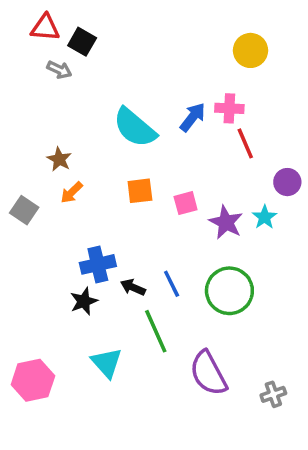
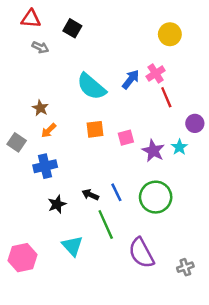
black square: (82, 42) -> (72, 28), moved
pink cross: (229, 108) -> (156, 73), turned -36
blue cross: (98, 264) -> (45, 166), moved

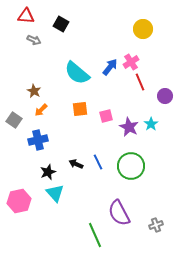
purple circle: (195, 123) -> (165, 96), moved
green line: (106, 224) -> (95, 235), moved
cyan triangle: (72, 246) -> (55, 193), moved
pink hexagon: (22, 258) -> (19, 201), moved

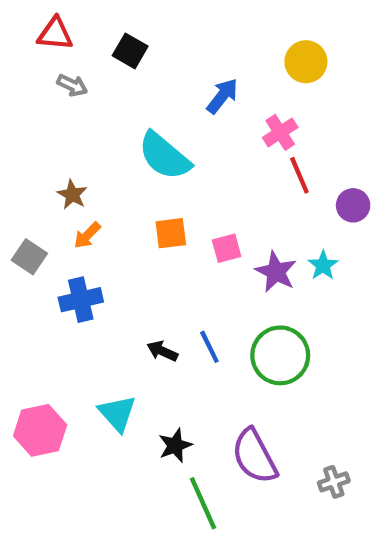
blue arrow: (110, 67) -> (222, 96), moved
black star: (48, 172) -> (175, 445), moved

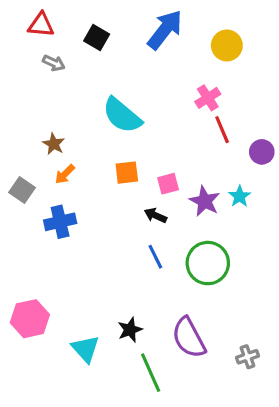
blue arrow: (222, 96) -> (165, 30), moved, size x1.5
black arrow: (162, 351) -> (155, 215), moved
cyan triangle: (117, 413) -> (86, 349), moved

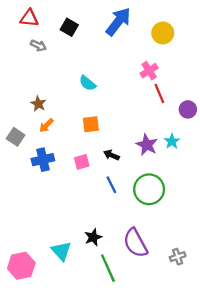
cyan semicircle: (122, 115) -> (87, 83), size x0.6
pink square: (168, 184) -> (82, 162), moved
pink hexagon: (30, 319) -> (21, 266), moved

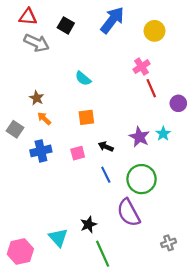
gray arrow: (38, 46) -> (37, 43), size x1.6
orange arrow: (46, 125) -> (44, 118), turned 88
purple semicircle: (135, 243) -> (129, 213), moved

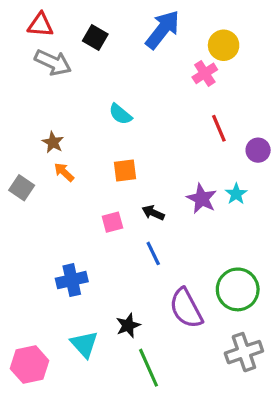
pink cross: (142, 67) -> (205, 73), moved
blue cross: (41, 151) -> (72, 280), moved
green circle: (142, 179) -> (238, 289), moved
gray cross: (169, 243) -> (244, 352), size x1.6

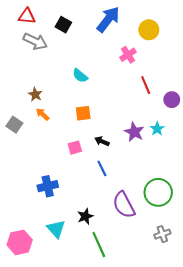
pink cross: (205, 73) -> (128, 55), moved
gray cross: (244, 352) -> (162, 234), size x0.7

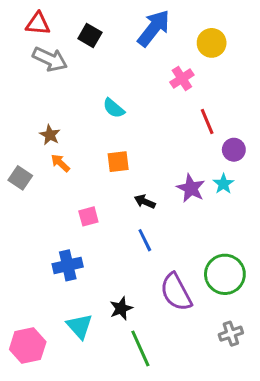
purple circle: (172, 100) -> (234, 150), moved
pink square: (75, 148) -> (88, 216), moved

